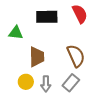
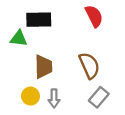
black rectangle: (47, 17) -> (39, 20), moved
gray rectangle: (71, 83) -> (99, 97), moved

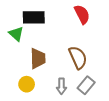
green triangle: (19, 38) -> (16, 34), turned 35
gray arrow: (54, 98) -> (61, 86), moved

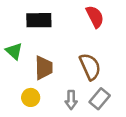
green triangle: (16, 34) -> (14, 51), moved

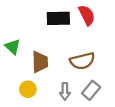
black rectangle: (39, 20) -> (58, 18), moved
brown semicircle: (90, 67) -> (82, 61), turned 100

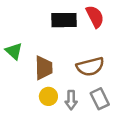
yellow circle: (28, 89) -> (48, 96), moved
gray rectangle: (91, 90) -> (100, 99), turned -66

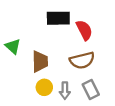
red semicircle: (95, 17) -> (84, 30), moved

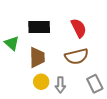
black rectangle: (58, 18) -> (39, 27), moved
gray rectangle: (91, 90) -> (95, 84), moved

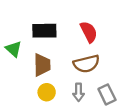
gray arrow: (60, 85) -> (79, 92), moved

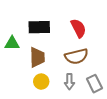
green triangle: (14, 49) -> (12, 43), turned -42

